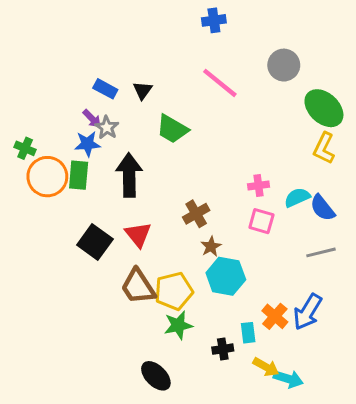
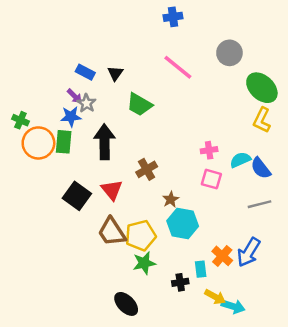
brown cross: (196, 214) -> (147, 169), moved

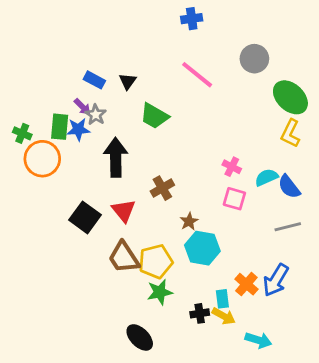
green rectangle: (64, 142) -> (60, 127), moved
pink cross: (209, 150) -> (232, 167), turned 35
yellow arrow: (215, 297) -> (224, 316), moved

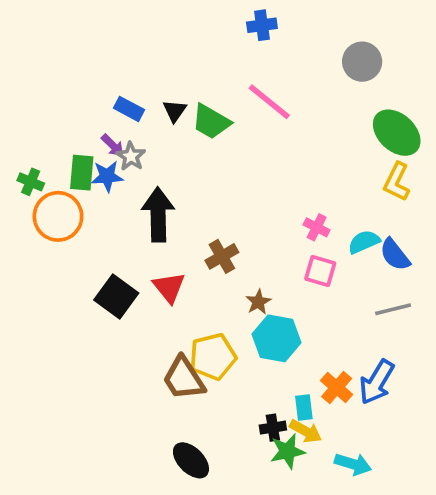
gray circle: (254, 59) -> (362, 62), moved
green trapezoid: (154, 116) -> (211, 122), moved
brown trapezoid: (124, 257) -> (184, 378), moved
green star: (160, 292) -> (287, 451), moved

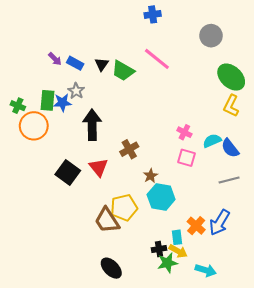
purple arrow: (113, 145) -> (55, 59), moved

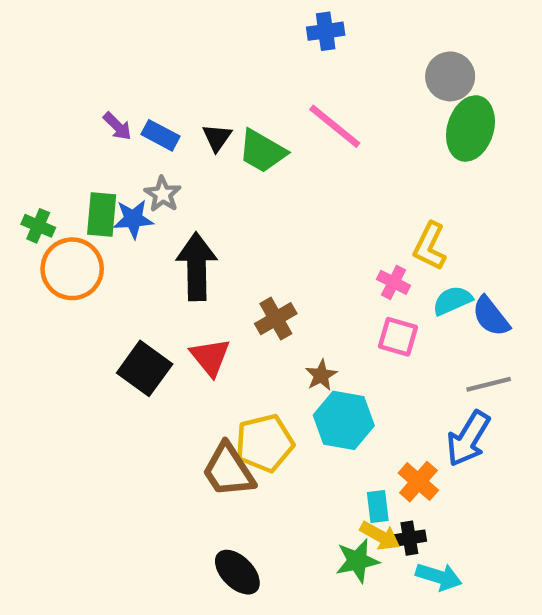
green ellipse: (231, 77) -> (470, 128), moved, turned 64
yellow L-shape: (231, 106) -> (430, 246), moved
blue arrow: (219, 222) -> (468, 439), moved
black cross: (159, 249) -> (409, 538), moved

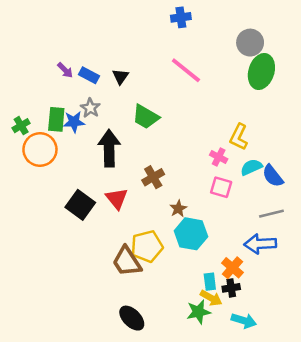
green trapezoid: (262, 151) -> (146, 117), moved
green cross: (38, 226) -> (21, 126), turned 36
blue arrow: (468, 439) -> (260, 244), turned 56
black cross: (409, 538) -> (231, 288), moved

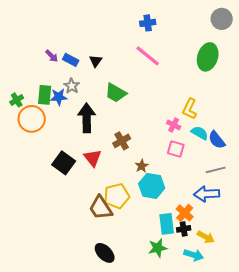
blue cross: (181, 17) -> (148, 23), moved
gray circle: (250, 43) -> (222, 19), moved
cyan semicircle: (251, 167) -> (200, 133), turned 54
cyan rectangle: (210, 282) -> (167, 224), size x1.5
yellow arrow: (211, 298) -> (206, 237), moved

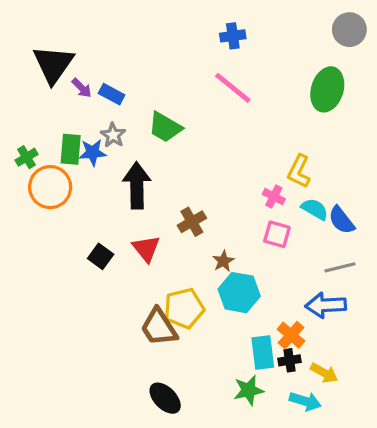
black triangle: (96, 61) -> (53, 64), moved, size x2.0
green trapezoid: (116, 93) -> (165, 127), moved
black square: (64, 163) -> (101, 256), size x0.7

